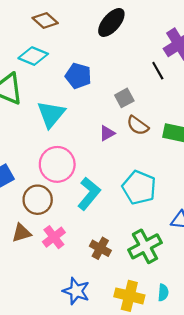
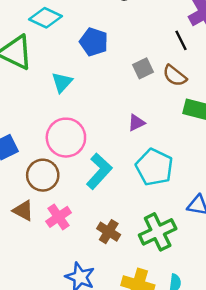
cyan triangle: (51, 114) -> (62, 82), size x0.7
brown semicircle: (138, 125) -> (175, 76), moved
purple triangle: (107, 133) -> (136, 123), moved
brown triangle: (21, 233) -> (23, 211), turned 42

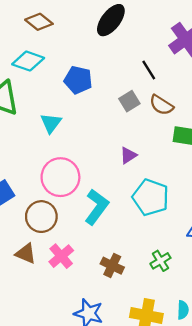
black line: (181, 40) -> (149, 70), moved
green cross: (158, 232) -> (160, 261), size x0.6

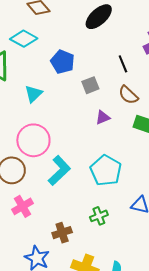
gray square: (129, 101) -> (90, 85), moved
purple triangle: (128, 155) -> (103, 117), moved
green cross: (160, 261) -> (99, 216), moved
brown cross: (112, 266) -> (62, 233), moved, turned 36

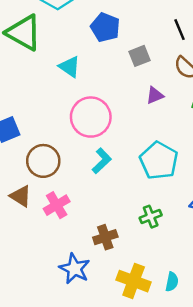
cyan triangle: (33, 94) -> (70, 67), turned -42
pink circle: (33, 140) -> (91, 117), moved
cyan L-shape: (59, 170) -> (102, 161), size x0.7

